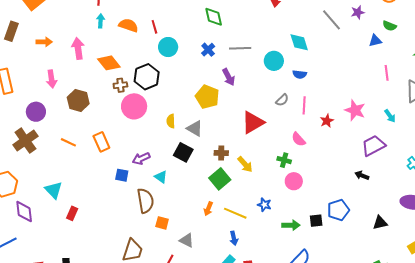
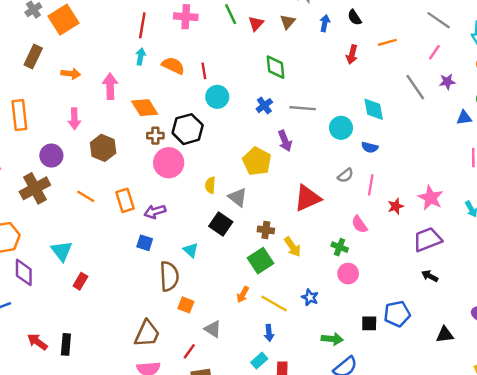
purple trapezoid: (373, 146) -> (427, 239), moved
purple arrow: (141, 159) -> (155, 212), moved
green arrow: (291, 225) -> (332, 339), moved

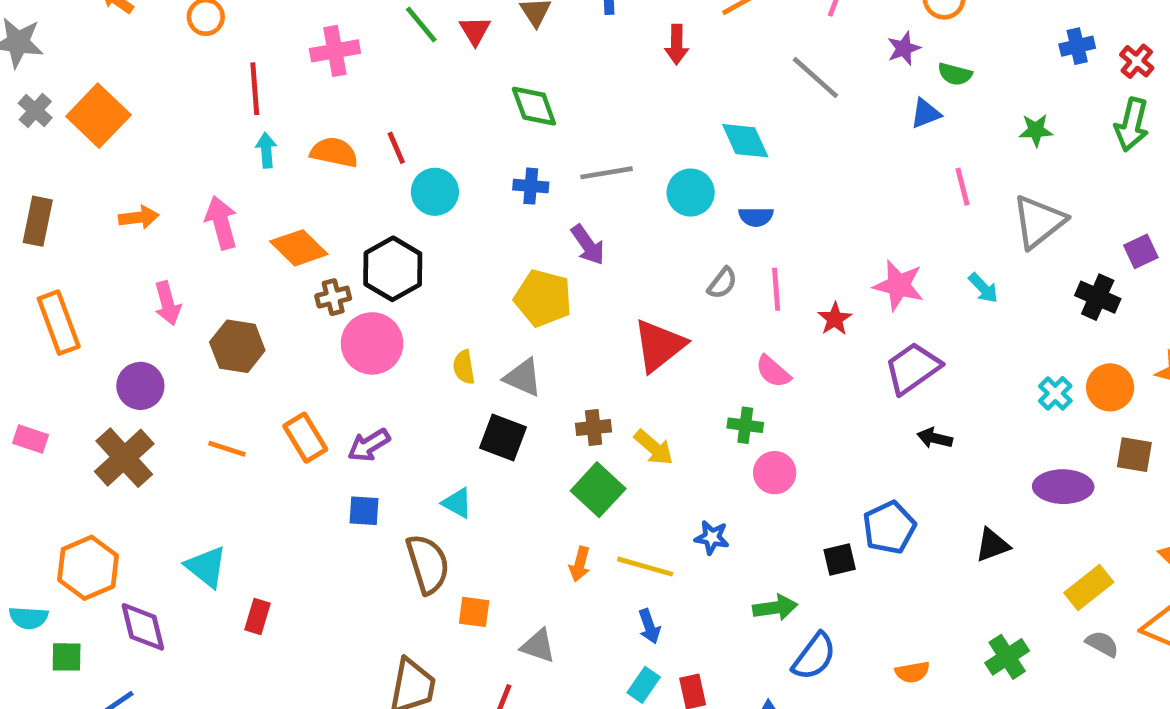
brown rectangle: (33, 57) -> (38, 221), moved
purple star: (447, 82) -> (904, 48), moved
blue cross: (264, 106) -> (531, 186), turned -35

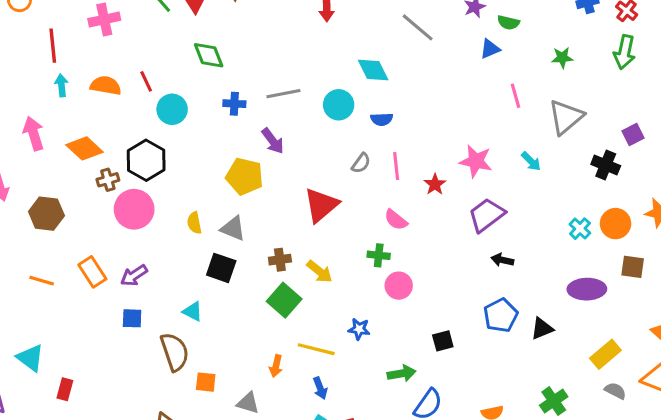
green diamond: (534, 106) -> (209, 55), moved
blue pentagon: (889, 528) -> (501, 315), moved
orange arrow: (580, 564) -> (276, 366), moved

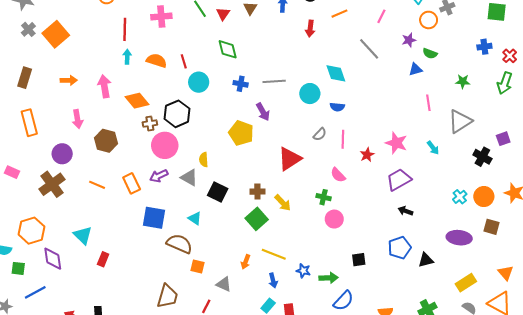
gray triangle: (233, 228) -> (189, 178), moved
purple arrow: (134, 275) -> (159, 176), moved
blue square: (132, 318) -> (154, 218), size x1.6
blue star: (359, 329) -> (303, 271), moved
brown semicircle: (175, 352) -> (179, 244), turned -55

